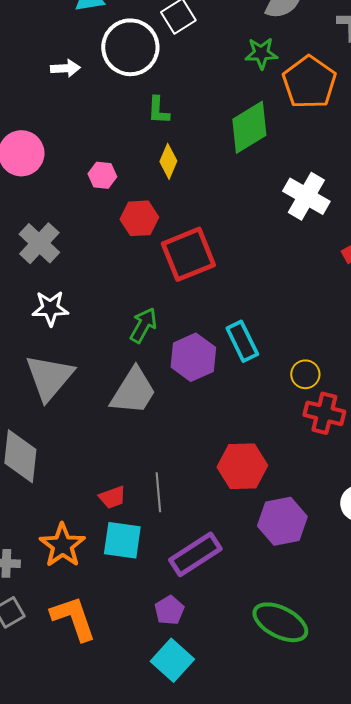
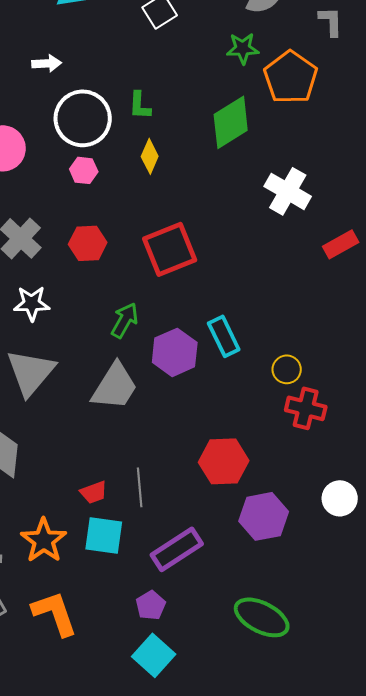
white circle: (130, 47) -> (83, 118), moved
red hexagon: (139, 218) -> (88, 243), moved

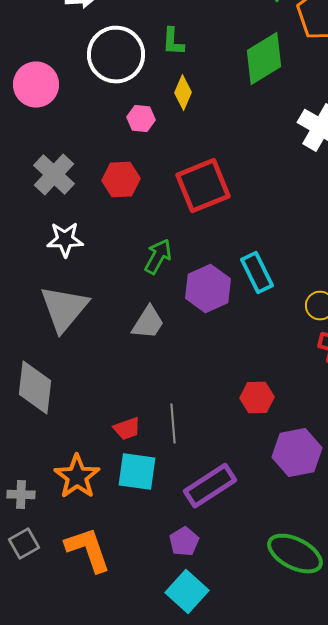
pink hexagon: (84, 170) -> (141, 119), moved
gray trapezoid: (115, 386) -> (148, 323), size x0.7
red hexagon: (224, 461) -> (257, 398), size x0.7

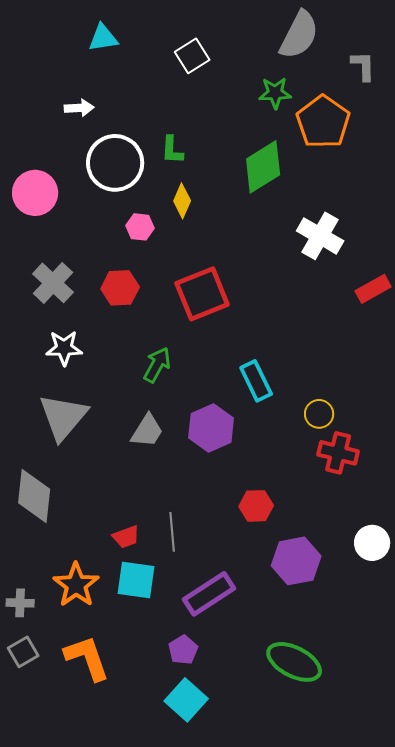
purple hexagon: (208, 289) -> (211, 428), moved

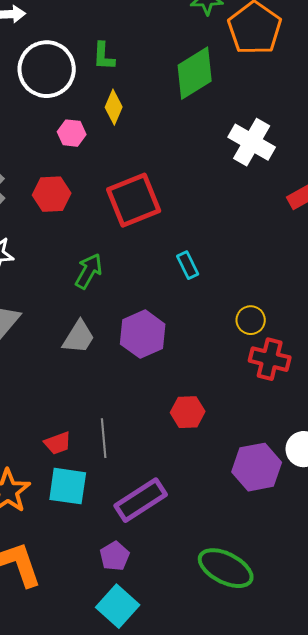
cyan rectangle: (256, 381) -> (188, 265), moved, size x0.7
purple hexagon: (296, 561) -> (257, 467), moved

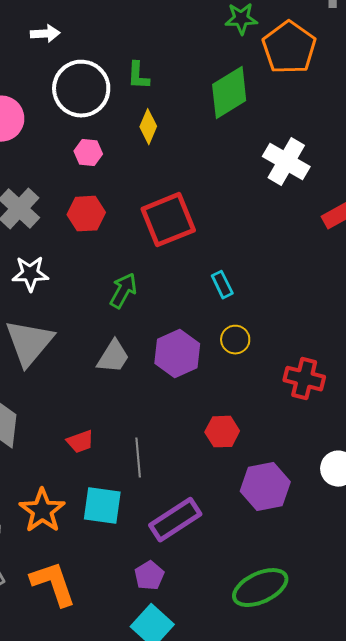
pink hexagon: (72, 133) -> (88, 153), moved
yellow circle: (251, 320) -> (235, 340), moved
red trapezoid: (58, 443) -> (80, 442), moved
purple hexagon: (257, 467) -> (265, 487), moved
green ellipse: (226, 568) -> (260, 588), turned -52

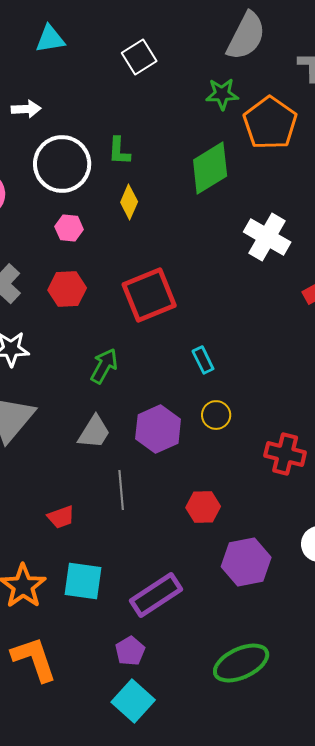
gray line: (138, 458) -> (121, 490), moved

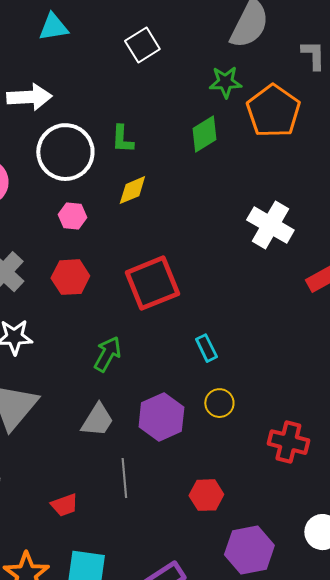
white arrow: (26, 109) -> (29, 97), size x1.5
green diamond: (210, 168) -> (204, 134), moved, size x0.7
yellow diamond: (129, 202) -> (132, 190), turned 44

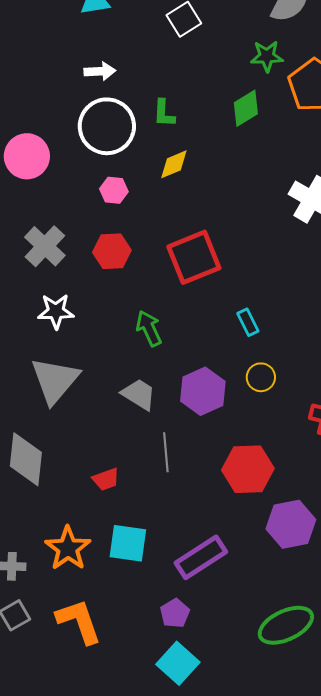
white arrow: (29, 97) -> (100, 71), moved, size x0.7
green arrow: (107, 354) -> (149, 328), turned -54
gray trapezoid: (97, 420) -> (139, 394), turned -90
red hexagon: (206, 495) -> (248, 469), size x1.5

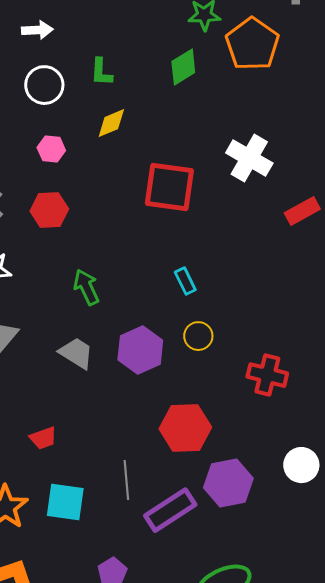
white circle: (107, 126) -> (44, 85), size x0.7
red square: (194, 257) -> (169, 187), moved, turned 30
gray line: (166, 452) -> (126, 480), moved
purple rectangle: (201, 557) -> (170, 510), moved

